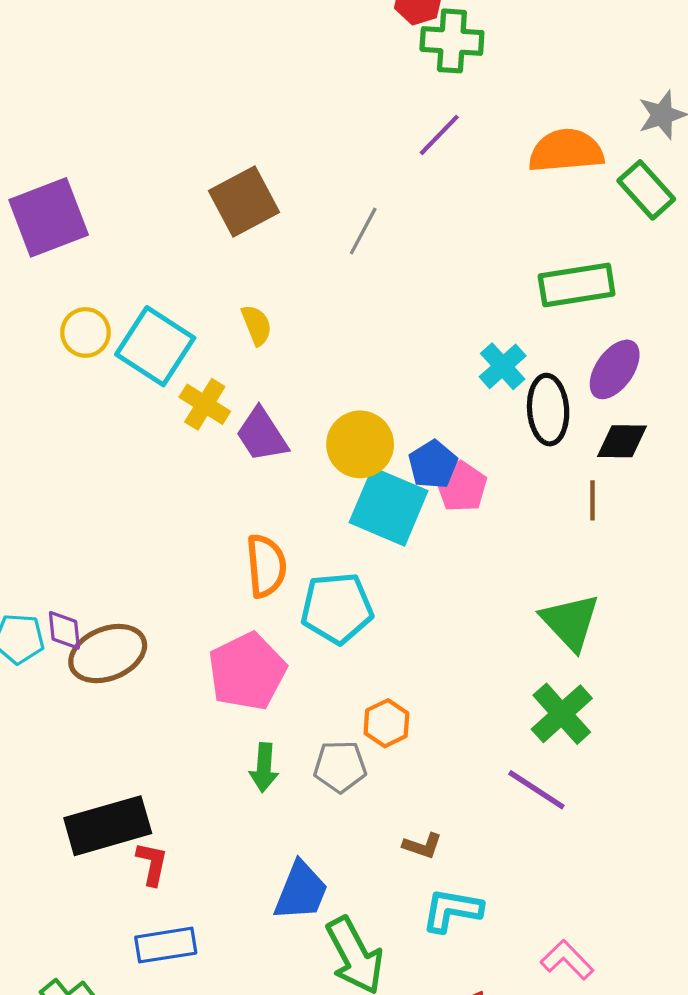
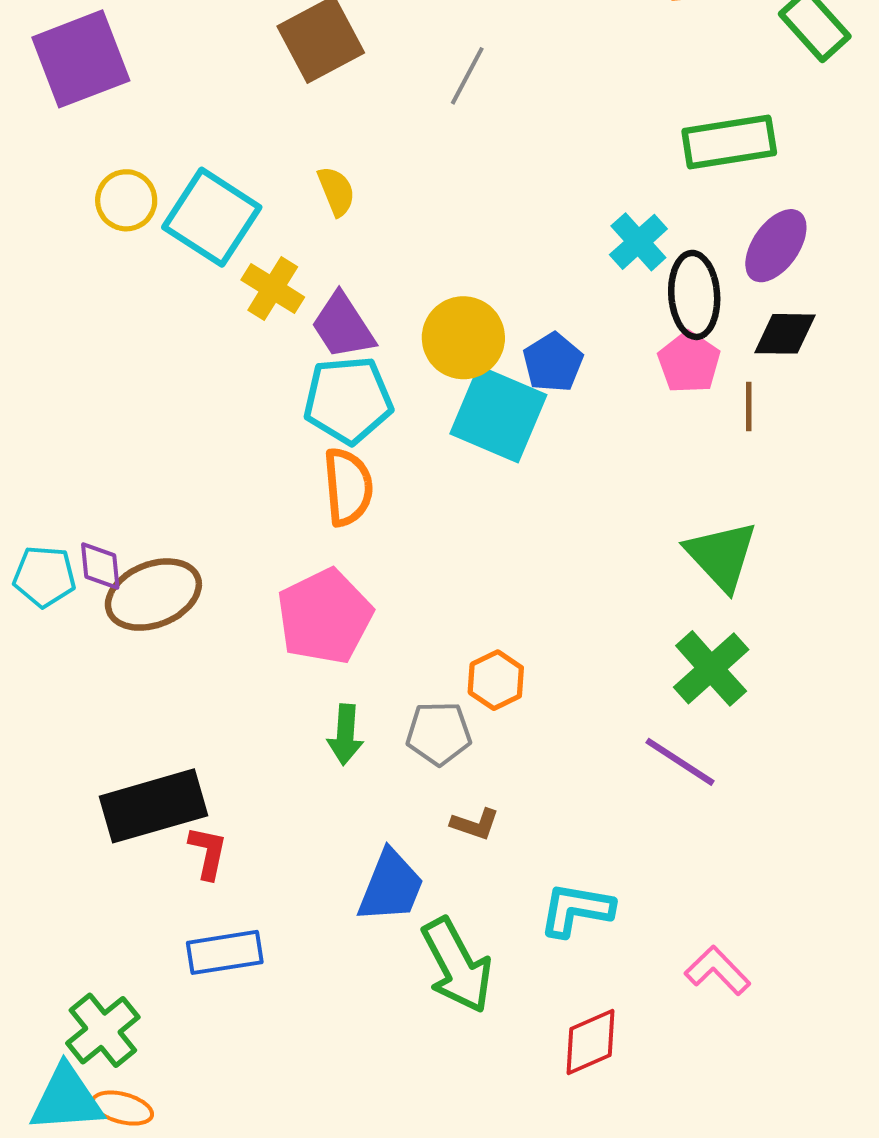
pink pentagon: (461, 487) -> (689, 362), moved
cyan pentagon: (337, 608) -> (348, 400), moved
brown L-shape: (422, 846) -> (475, 824), moved

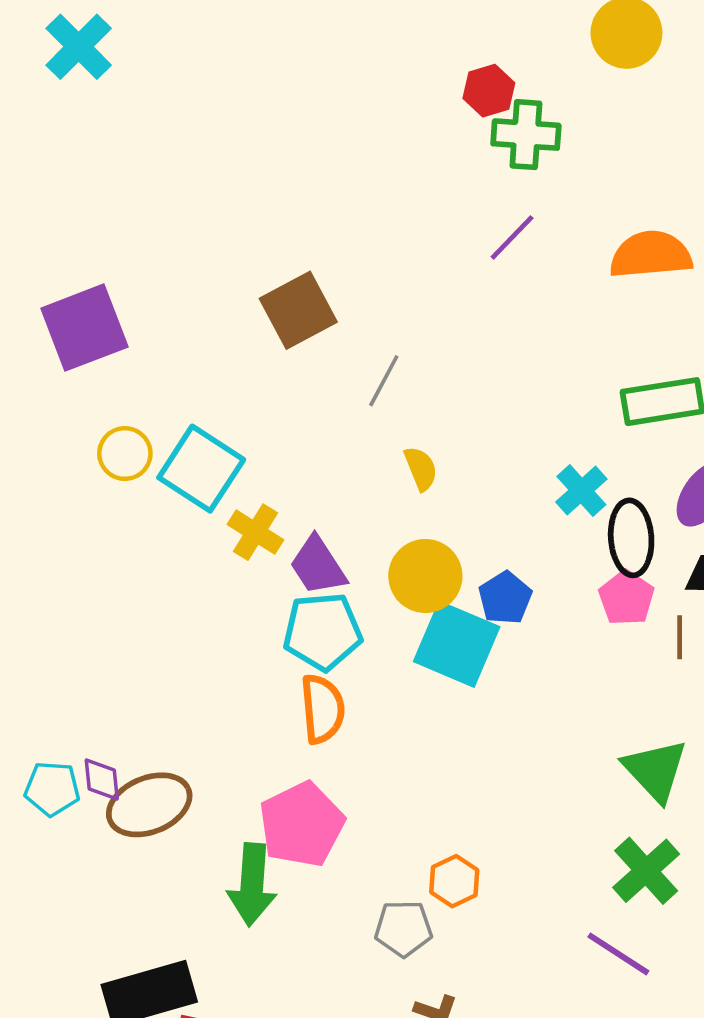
gray line: (467, 76) -> (384, 381), moved
yellow semicircle: (336, 191) -> (421, 469), moved
green arrow: (345, 735) -> (252, 885), moved, size x1.5

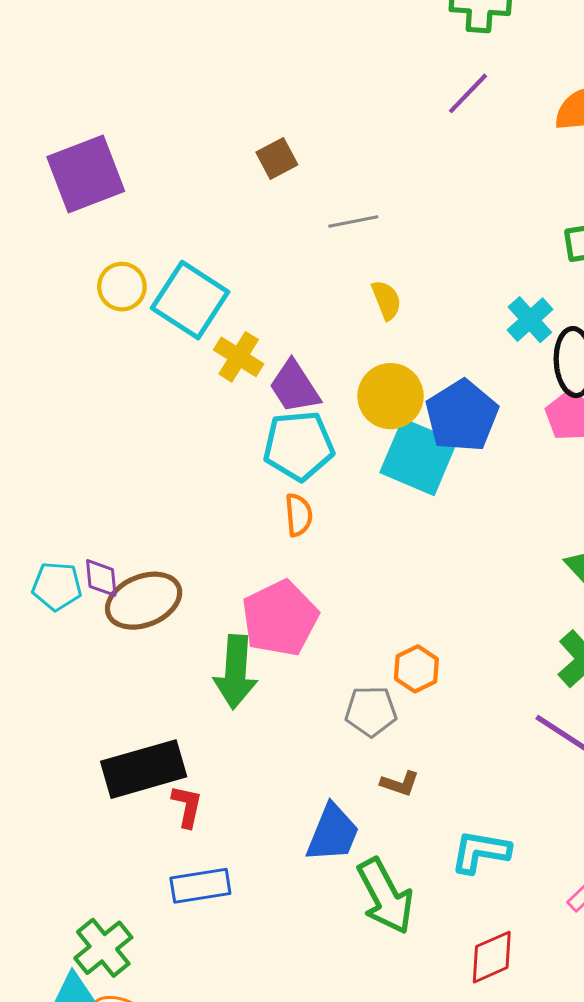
brown square: (298, 310) -> (277, 158), size x0.6
gray line: (384, 381) -> (353, 222), turned 51
blue pentagon: (505, 598) -> (462, 416), size x1.5
orange semicircle: (323, 709) -> (299, 515), size x0.7

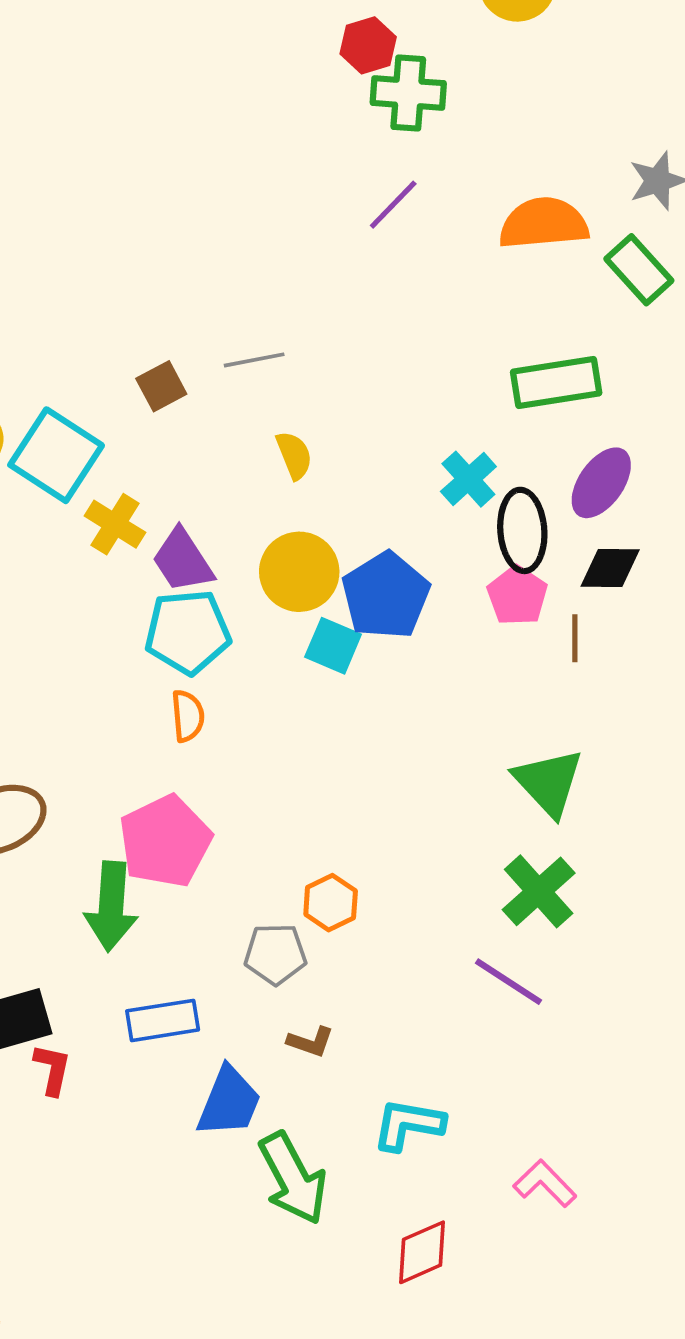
brown square: (277, 158) -> (161, 386), moved
cyan square: (418, 457) -> (333, 646), size x0.6
blue rectangle: (200, 886) -> (163, 1020), moved

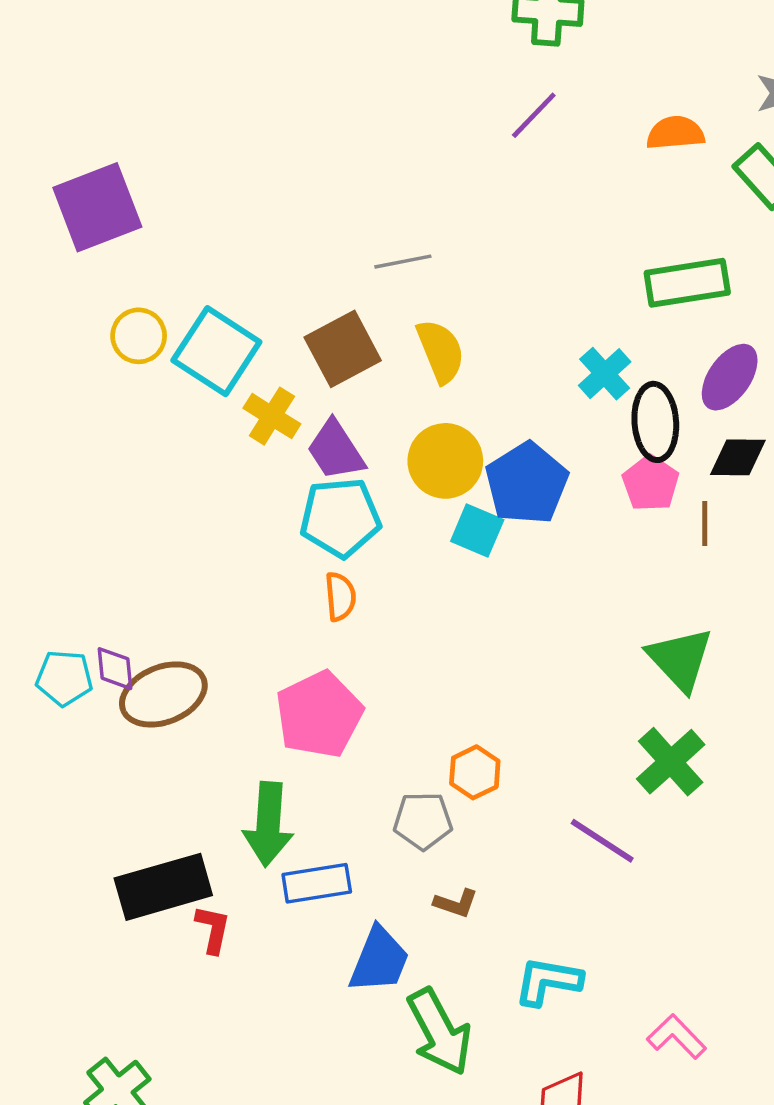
orange semicircle: (544, 223) -> (675, 133), size x0.7
brown square: (161, 386) -> (343, 349), moved, size x1.6
yellow semicircle: (294, 455) -> (441, 351), size x1.4
green arrow: (111, 906) -> (268, 824), moved
purple line: (509, 982) -> (602, 841), moved

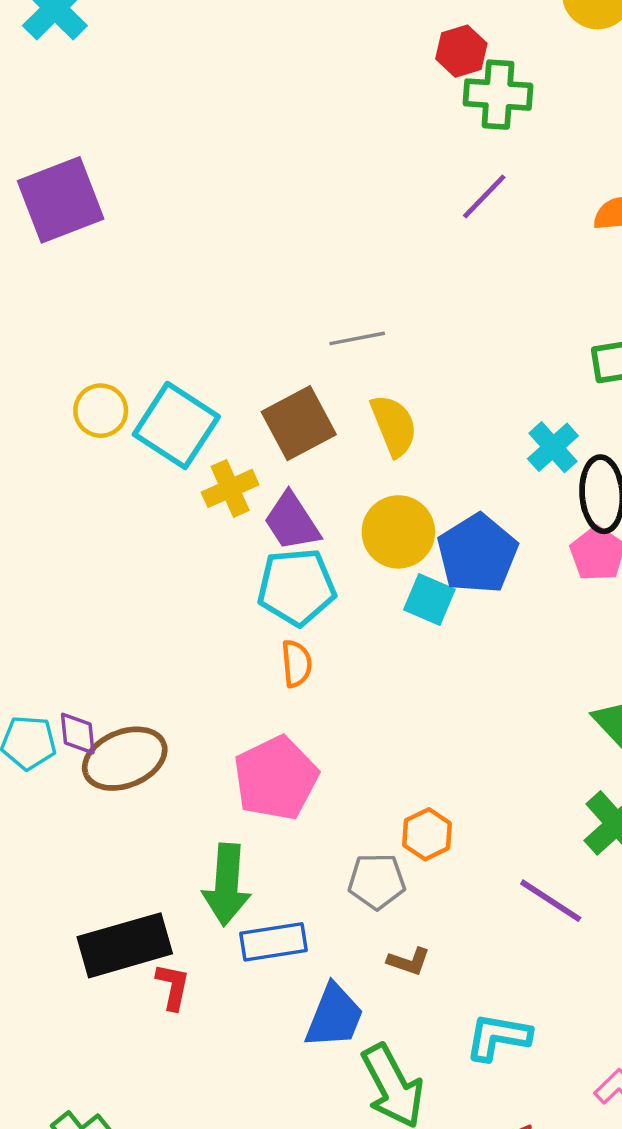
purple square: (97, 207) -> (61, 200), moved
yellow cross: (272, 416) -> (230, 488), turned 34

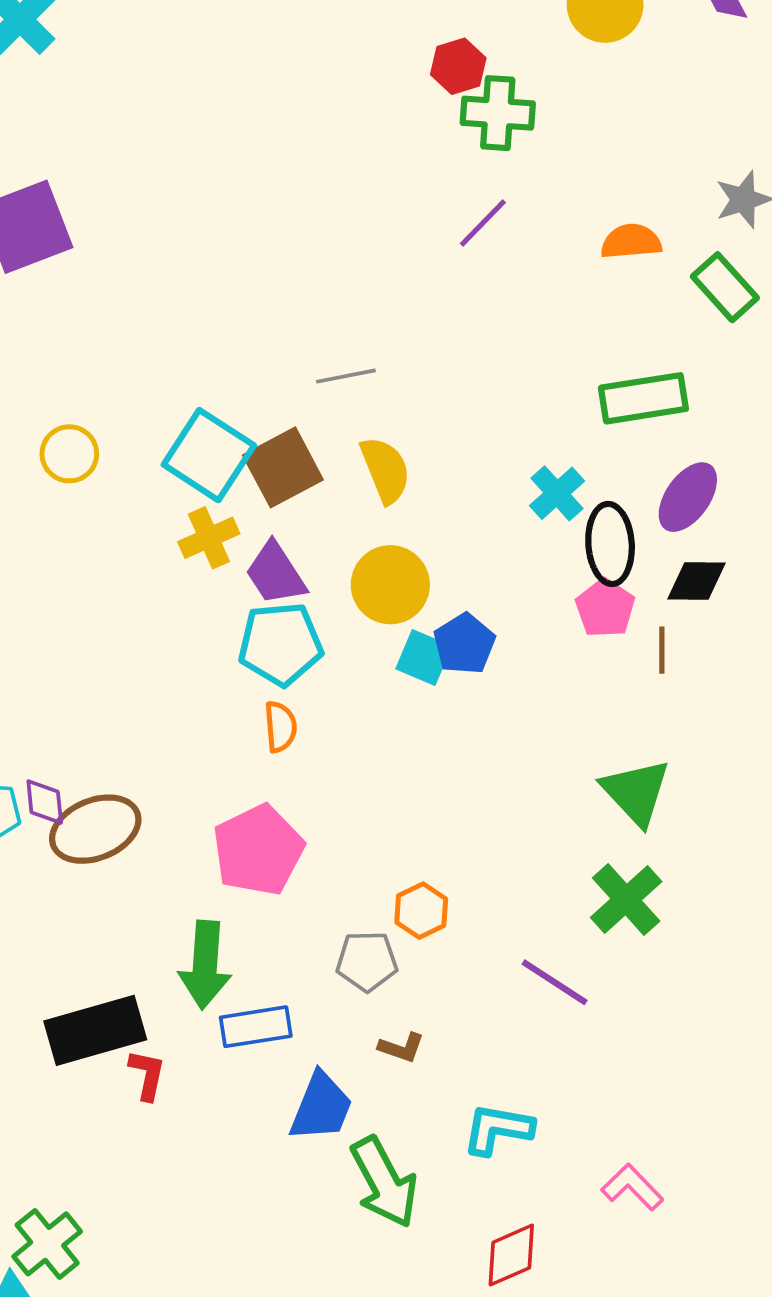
cyan square: (176, 425) -> (209, 455), moved
blue pentagon: (477, 554) -> (464, 644), moved, size x0.7

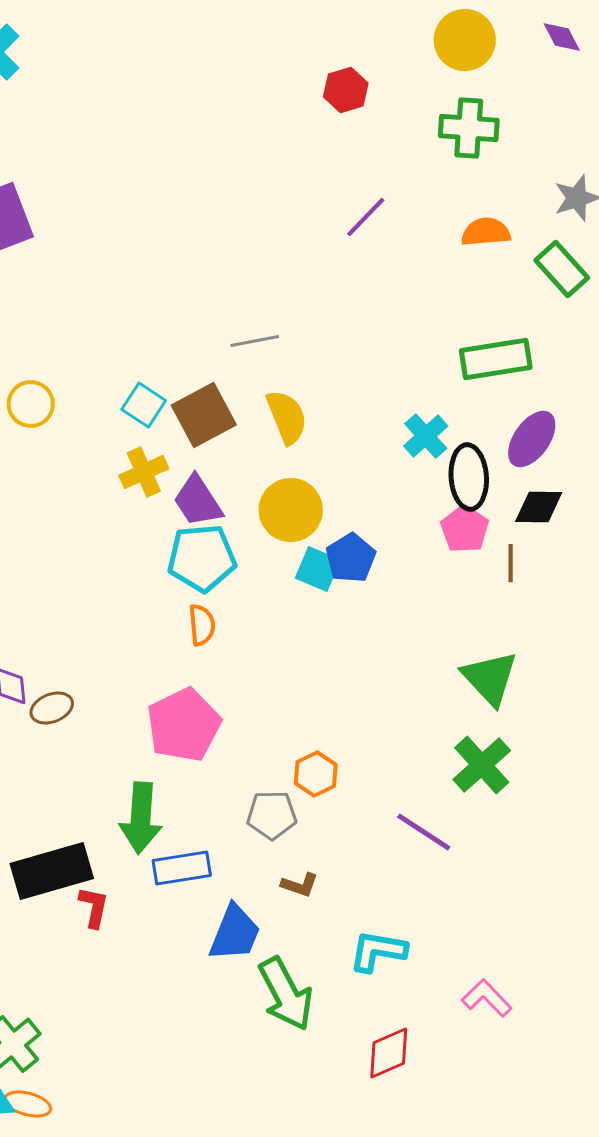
green cross: (498, 113) -> (469, 128), moved
cyan square: (209, 455) -> (144, 405), size x0.6
brown ellipse: (95, 829) -> (52, 708), size x0.6

